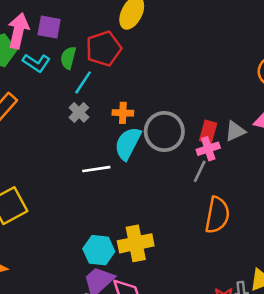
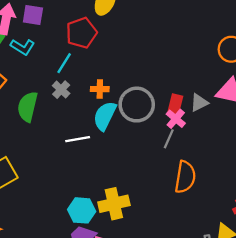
green semicircle: (68, 58) -> (28, 107), moved, size x1.5
pink cross: (208, 149) -> (176, 119), turned -30

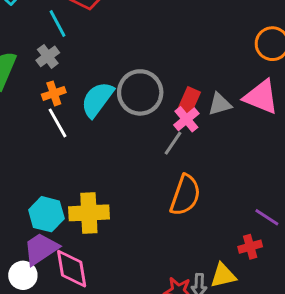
cyan line: (64, 63) -> (57, 24), turned -70
orange cross: (100, 89) -> (54, 93), moved, turned -30
white line: (78, 139) -> (58, 123), turned 60

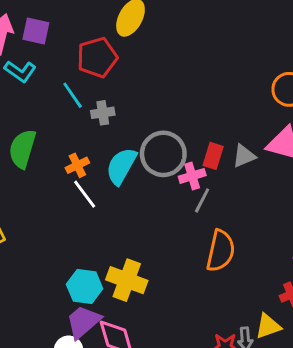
gray cross: (48, 56) -> (103, 113), moved, turned 35
pink cross: (186, 119) -> (192, 176), moved, turned 30
yellow cross: (89, 213) -> (127, 280), turned 30

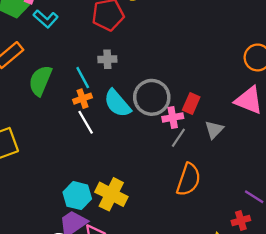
cyan line: (73, 95) -> (83, 78), moved
gray triangle: (244, 156) -> (214, 130), moved, turned -30
cyan semicircle: (121, 166) -> (117, 103), turned -76

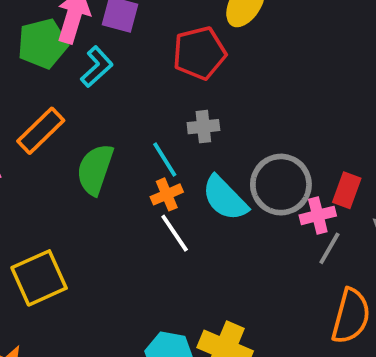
cyan L-shape: (46, 19) -> (97, 67), turned -80

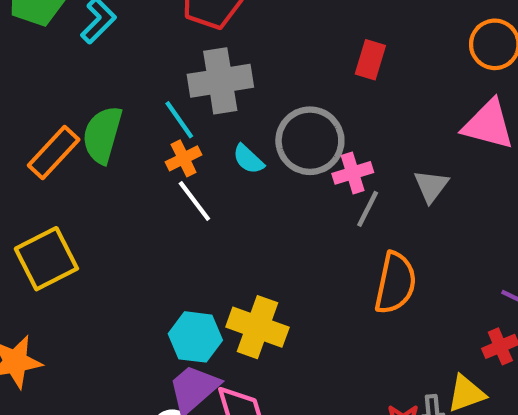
gray cross: (203, 127) -> (220, 81), size x1.8
orange rectangle: (41, 131) -> (54, 152), moved
red rectangle: (347, 190) -> (370, 60), moved
cyan semicircle: (225, 198) -> (248, 159), size x0.6

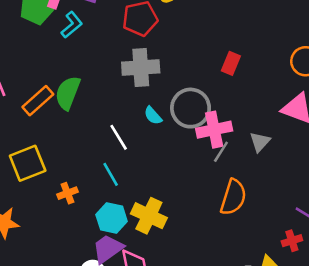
cyan line: (179, 120) -> (111, 174), moved
orange cross: (184, 158) -> (68, 193), moved
pink cross: (353, 173) -> (214, 130), size x1.5

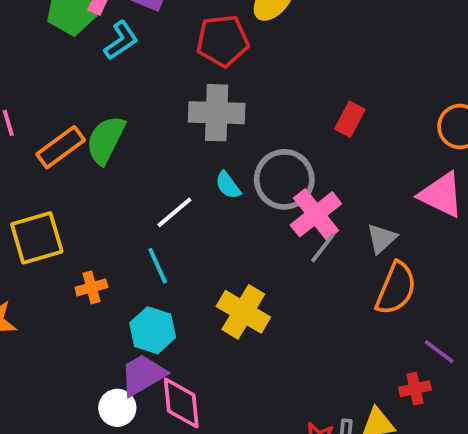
pink cross: (214, 130) -> (316, 214), turned -32
white line: (119, 137) -> (174, 212), turned 76
orange semicircle: (233, 197) -> (396, 288), moved
yellow cross: (149, 216) -> (243, 312), moved

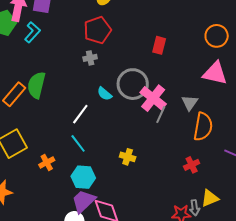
red pentagon: (223, 41) -> (97, 30), moved
gray cross: (217, 113) -> (90, 58), size x0.5
yellow cross: (243, 312) -> (128, 157), size x0.6
red cross: (415, 389) -> (192, 165), moved

